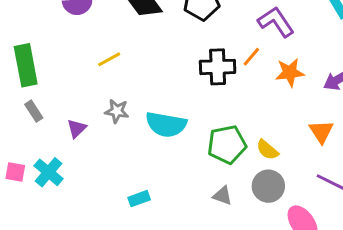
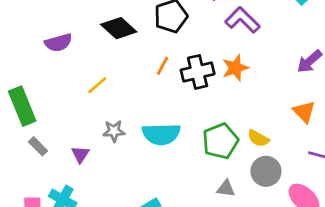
orange line: (251, 57) -> (163, 66), moved
orange star: (290, 72) -> (235, 68), moved

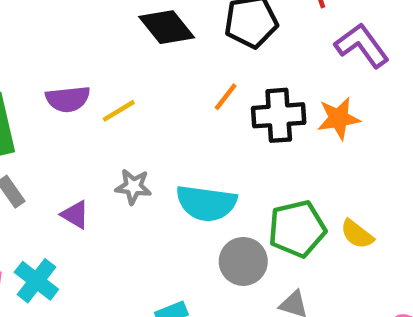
purple semicircle: (58, 43) -> (68, 99), moved
purple triangle: (80, 154) -> (75, 215), turned -42
gray circle: (266, 171) -> (243, 261), moved

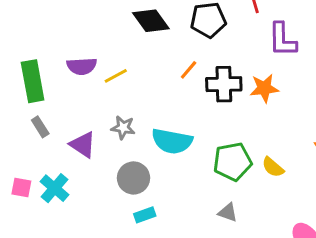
purple L-shape: (362, 45) -> (282, 40), turned -147
purple triangle: (75, 215) -> (83, 145), size x1.4
gray circle: (243, 261) -> (133, 178), moved

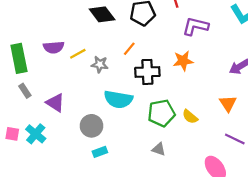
purple L-shape: (282, 40) -> (195, 26), turned 105
black cross: (224, 84) -> (147, 72), moved
gray star: (123, 128) -> (100, 64), moved

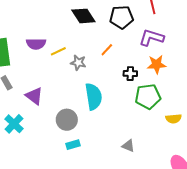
purple L-shape: (195, 26) -> (151, 38), moved
black cross: (147, 72) -> (130, 74), moved, size x0.6
cyan semicircle: (118, 99) -> (94, 97), turned -112
green pentagon: (161, 113) -> (148, 97), moved
yellow semicircle: (190, 117) -> (174, 119), moved, turned -49

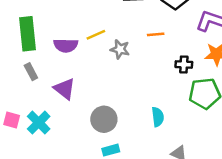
purple semicircle: (36, 44) -> (66, 45), moved
orange line: (107, 50) -> (156, 34), turned 40
cyan semicircle: (94, 97) -> (158, 117), moved, size x0.6

